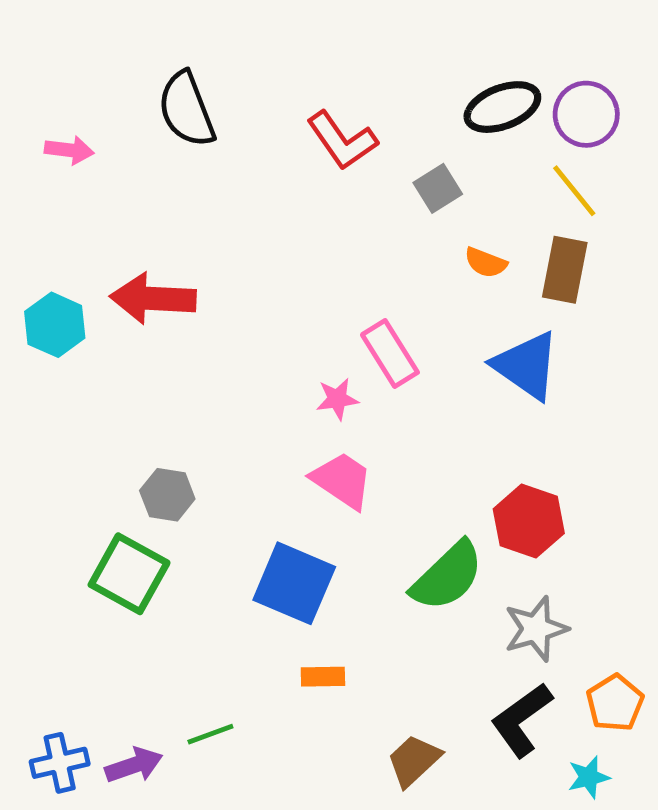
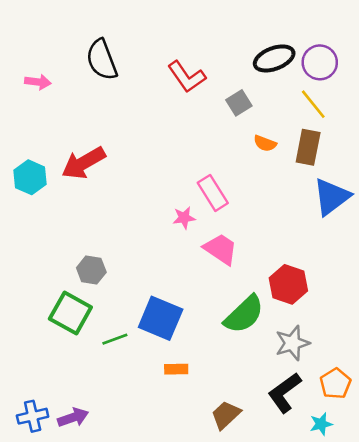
red arrow: (153, 298) -> (84, 163), turned -33
blue triangle: (526, 366) -> (332, 197), moved, turned 48
pink trapezoid: (342, 480) -> (221, 249), moved
green line: (210, 734) -> (115, 339), moved

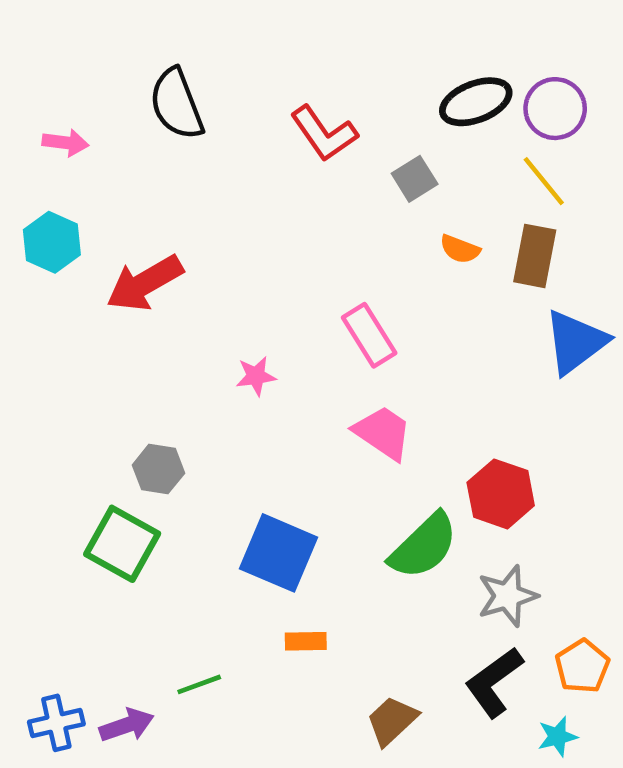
cyan hexagon: (30, 177) -> (52, 242), moved
pink star: (184, 218) -> (256, 376), moved
green line: (115, 339) -> (199, 684), moved

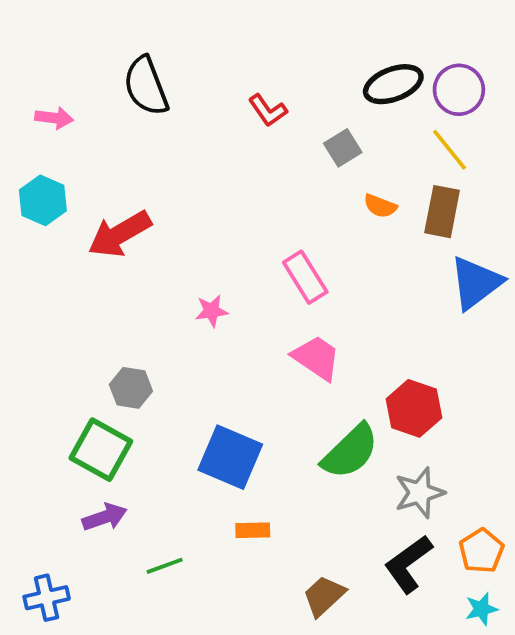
red L-shape: (324, 133) -> (268, 110), size x0.7
purple arrow: (127, 725) -> (105, 517), moved
cyan star: (557, 737) -> (481, 609), moved

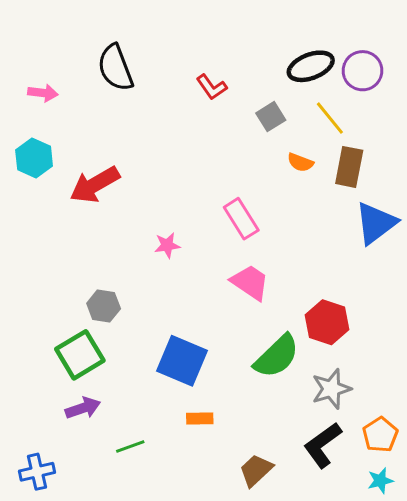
yellow line: (450, 150) -> (330, 118), moved
green square: (101, 450) -> (80, 355), turned 30

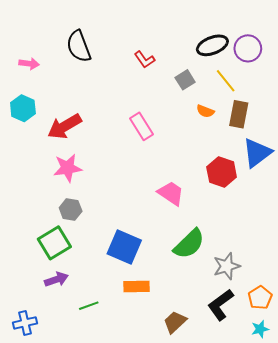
pink rectangle: (241, 219) -> (141, 126), moved
pink star: (167, 245) -> (68, 168), moved, size x1.6
red hexagon: (327, 322) -> (222, 172), moved
orange rectangle: (200, 418) -> (136, 286), size x1.4

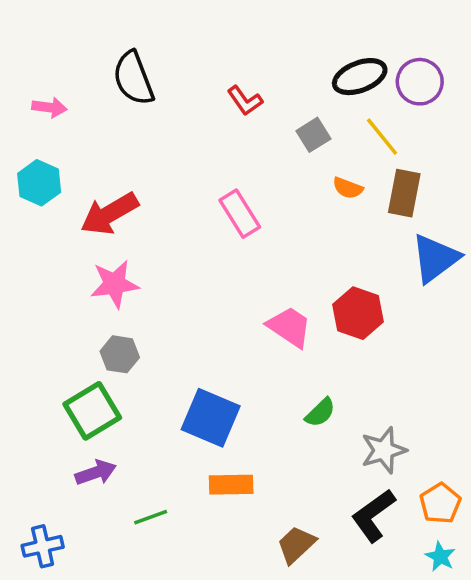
red hexagon: (222, 172) -> (358, 313), moved
green semicircle: (189, 244) -> (320, 413), size x0.6
cyan star: (260, 329) -> (440, 557), turned -30

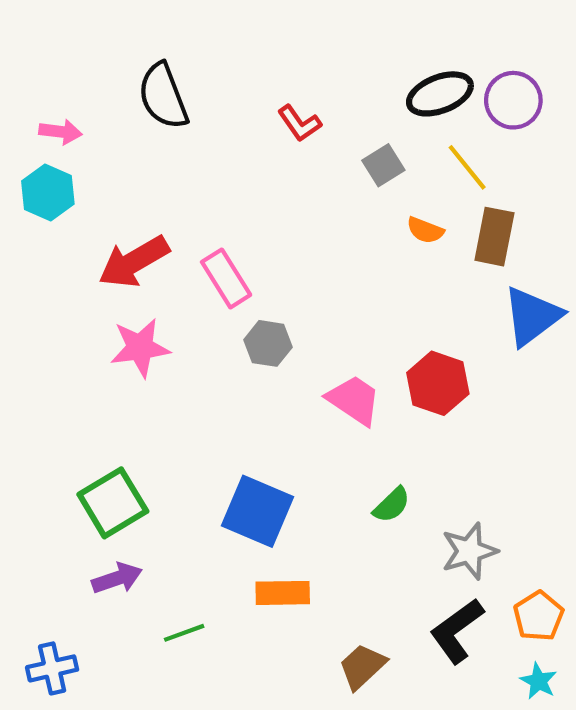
cyan hexagon: (39, 183) -> (48, 192), moved
pink rectangle: (240, 214) -> (226, 278), moved
gray hexagon: (120, 354) -> (268, 343), moved

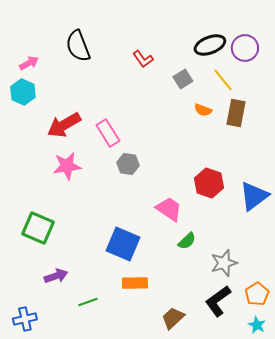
pink arrow: (60, 132) -> (29, 63), turned -36
blue triangle: (532, 316) -> (254, 196), moved
pink trapezoid: (354, 400) -> (169, 209), moved
green square: (113, 503) -> (38, 228), moved, turned -36

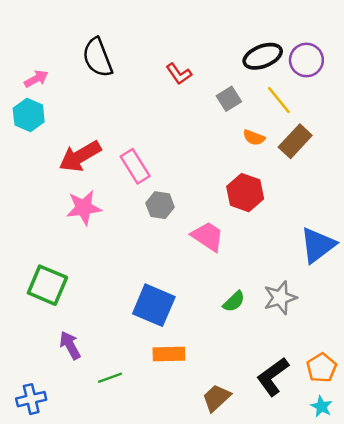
brown rectangle: (236, 113) -> (295, 141), turned 32
red hexagon: (209, 183) -> (245, 193), moved
pink trapezoid: (169, 209) -> (208, 236), moved
gray star: (224, 263) -> (280, 298), moved
purple arrow: (56, 276) -> (70, 345), turned -100

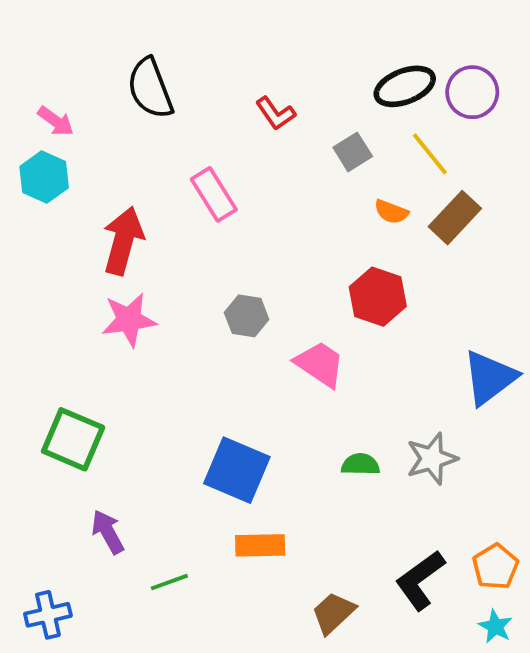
pink arrow: (36, 79) -> (56, 121), turned 65
red arrow: (80, 156) -> (123, 241), turned 135
pink rectangle: (135, 166) -> (214, 194), moved
green semicircle: (234, 301) -> (360, 464), turned -135

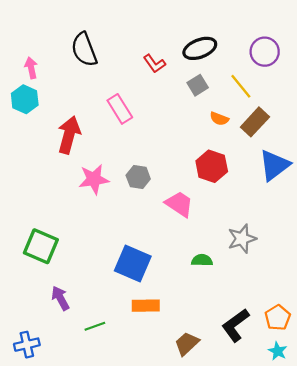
black ellipse: (405, 86) -> (200, 48), moved
pink arrow: (56, 121) -> (31, 68), turned -138
pink star: (129, 320) -> (94, 179), moved
blue triangle: (490, 378) -> (274, 165), moved
gray star: (432, 459) -> (242, 239), moved

